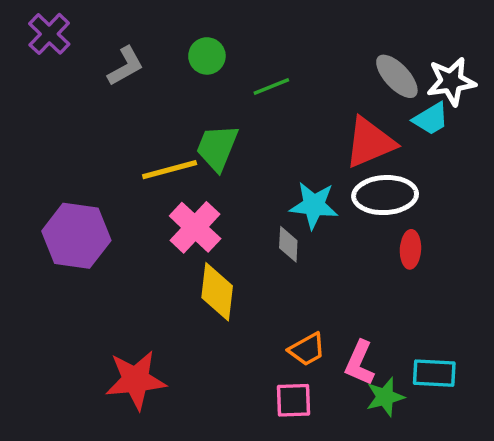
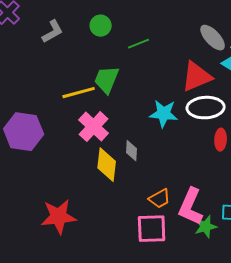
gray diamond: (288, 244) -> (132, 151), moved
pink L-shape: (360, 363) -> (191, 207), size x1.4
pink square: (293, 400) -> (152, 229), size x1.4

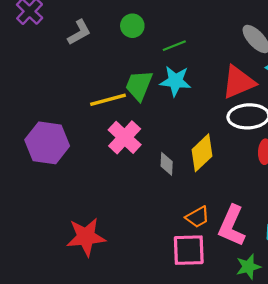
cyan star: (164, 114) -> (175, 81), moved
yellow diamond: (107, 165) -> (202, 153), moved, turned 40
green star: (206, 227) -> (248, 267), moved

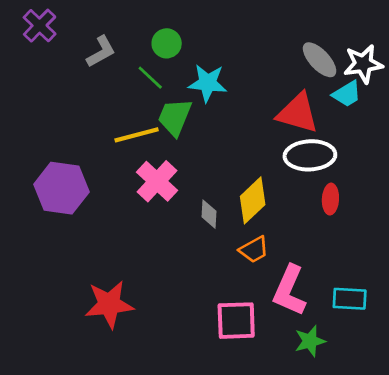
green line: (174, 46) -> (150, 78), moved, turned 65
cyan star: (175, 81) -> (208, 83), moved
red triangle: (238, 82) -> (298, 113), turned 39
orange trapezoid: (198, 217) -> (254, 250), moved

